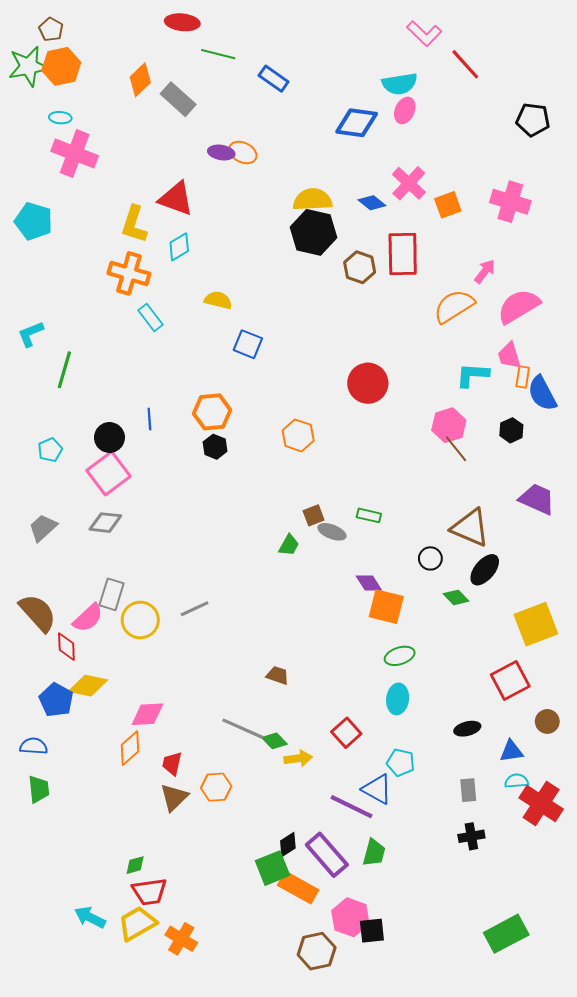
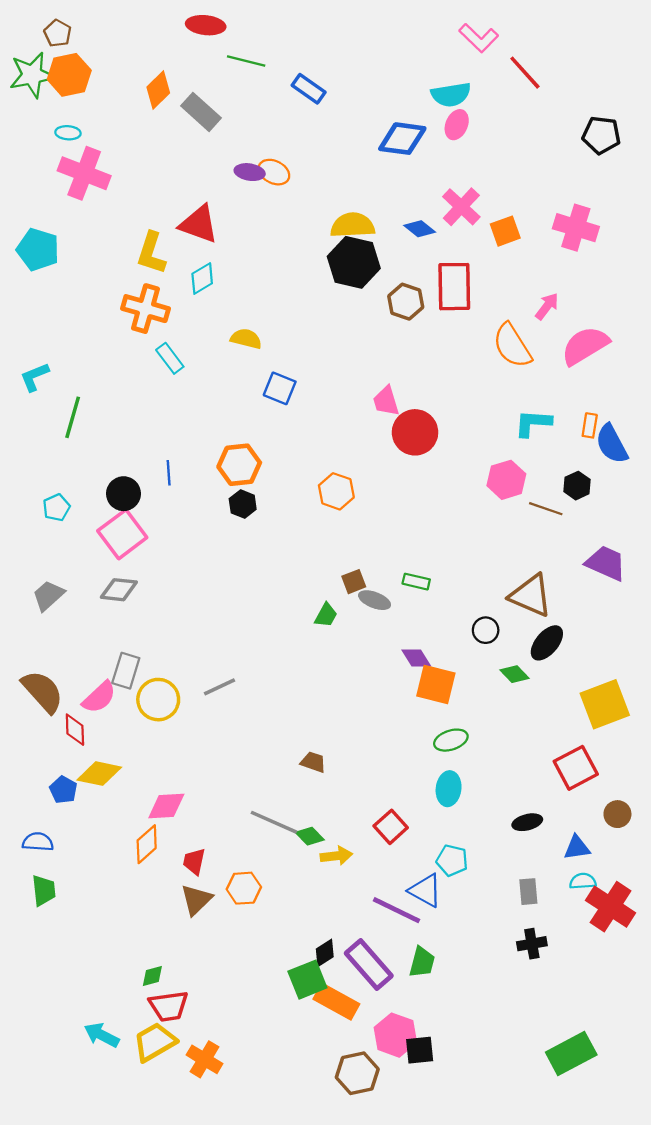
orange semicircle: (454, 306) -> (512, 346), turned -90
pink trapezoid: (509, 355) -> (386, 401), moved
brown line: (456, 449) -> (546, 509), moved, turned -32
blue pentagon: (56, 700) -> (63, 790), size x0.7

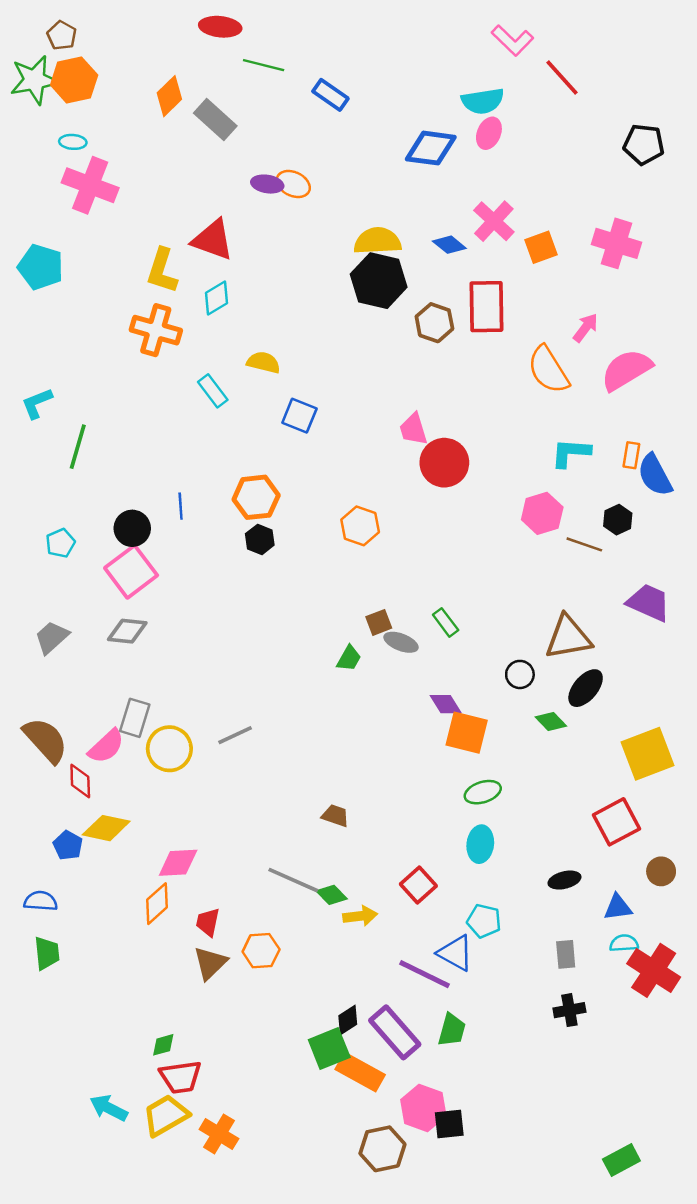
cyan rectangle: (170, 358) -> (213, 391), moved
green rectangle: (416, 582) -> (446, 622), turned 40
brown triangle: (531, 595) -> (568, 637), turned -33
green rectangle: (571, 1054) -> (621, 1160), moved, size x0.7

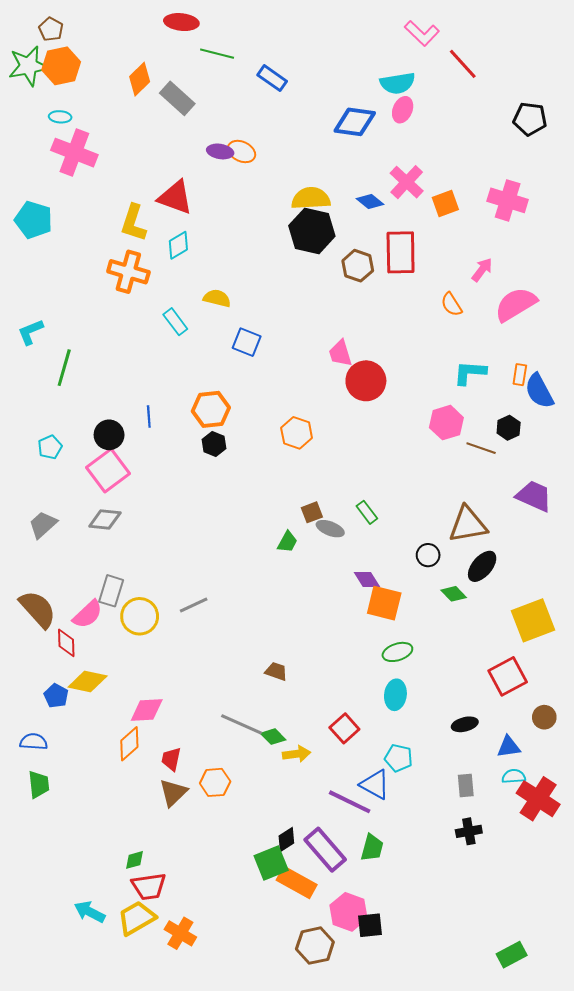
orange semicircle: (548, 370) -> (452, 304), size x0.6

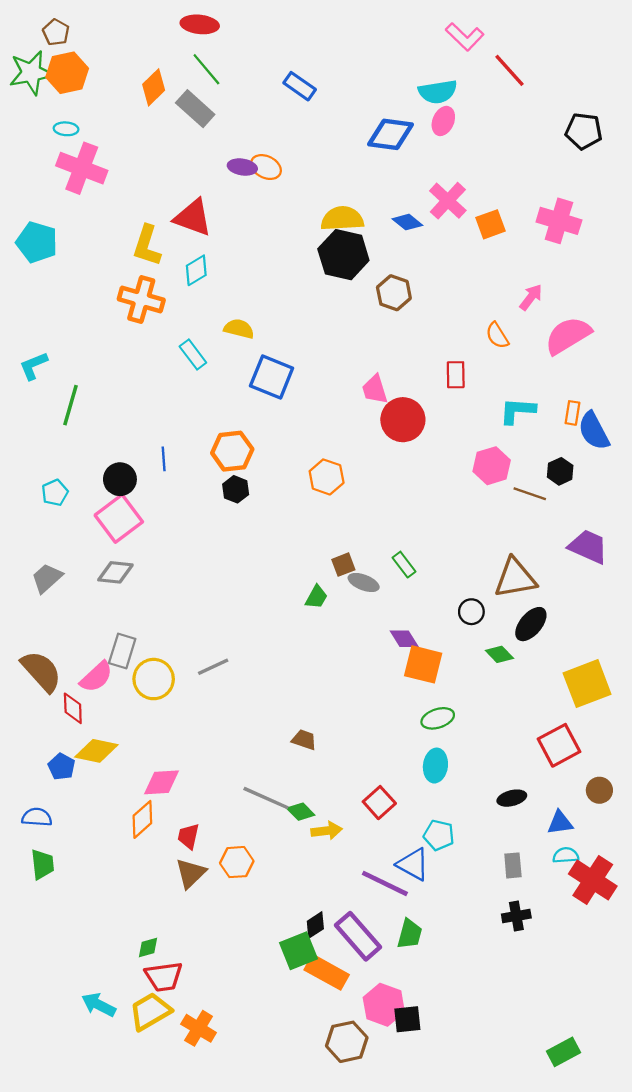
green line: (217, 54) -> (206, 69), moved, turned 36
red rectangle: (401, 252) -> (456, 375), moved, size x0.6
blue square: (247, 342) -> (272, 377), size x1.4

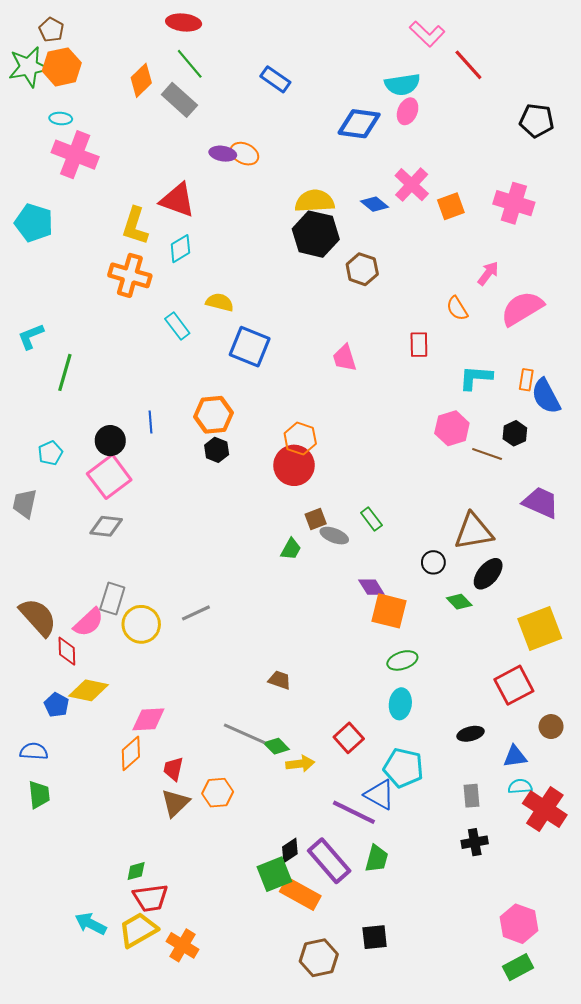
red circle: (403, 420) -> (294, 465), moved
gray trapezoid: (47, 578) -> (25, 504), moved, turned -36
cyan pentagon: (439, 835) -> (403, 768), size x1.4
pink hexagon: (384, 1005) -> (519, 924), moved

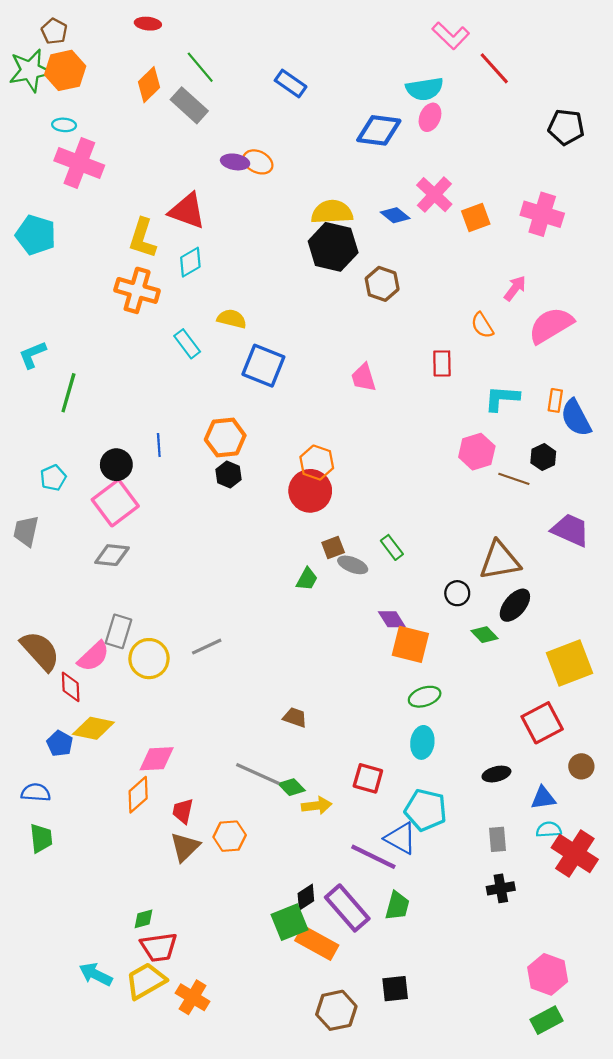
red ellipse: (184, 22) -> (148, 24), moved, size x0.7
red square: (349, 738) -> (368, 778), turned -32

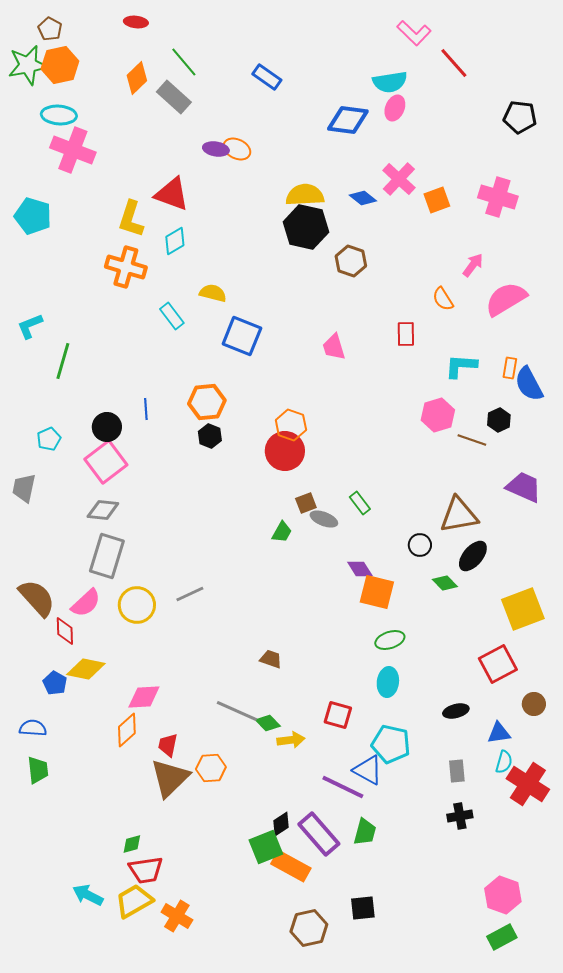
cyan ellipse: (64, 125) -> (59, 115), size x1.6
gray rectangle: (119, 631) -> (107, 556), moved, size x1.4
cyan semicircle: (549, 830) -> (504, 762), turned 110
brown triangle: (185, 847) -> (170, 778), size x1.4

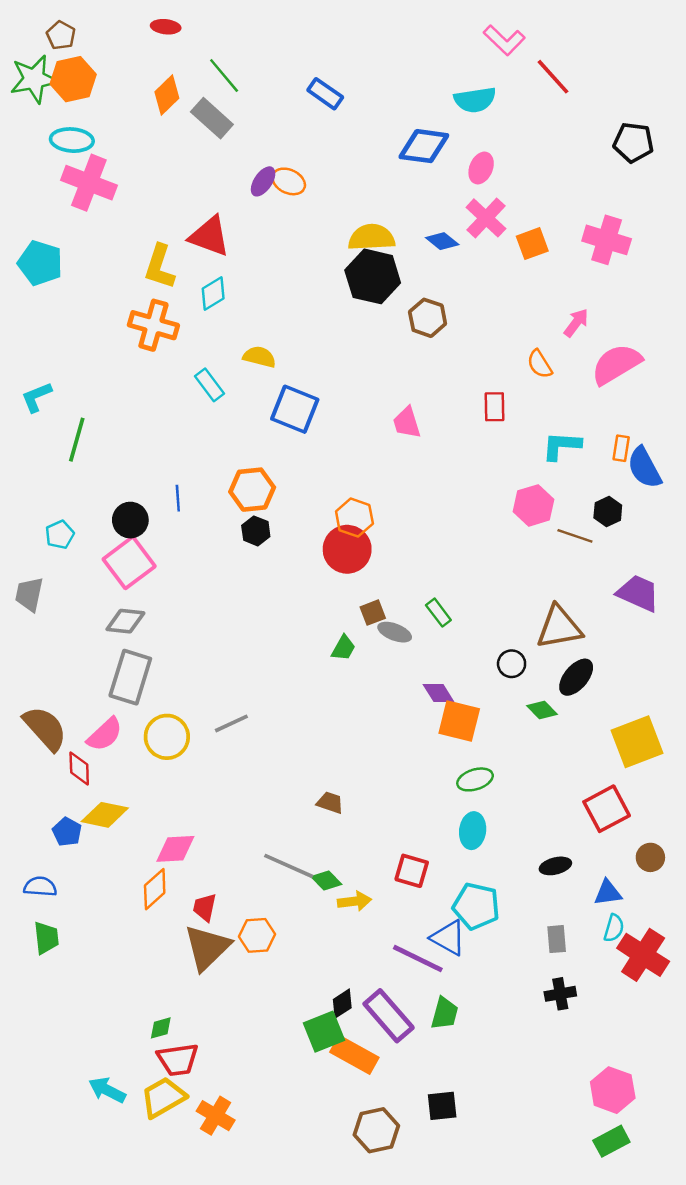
pink ellipse: (395, 108) -> (481, 168), moved
purple ellipse: (216, 149) -> (263, 181), turned -65

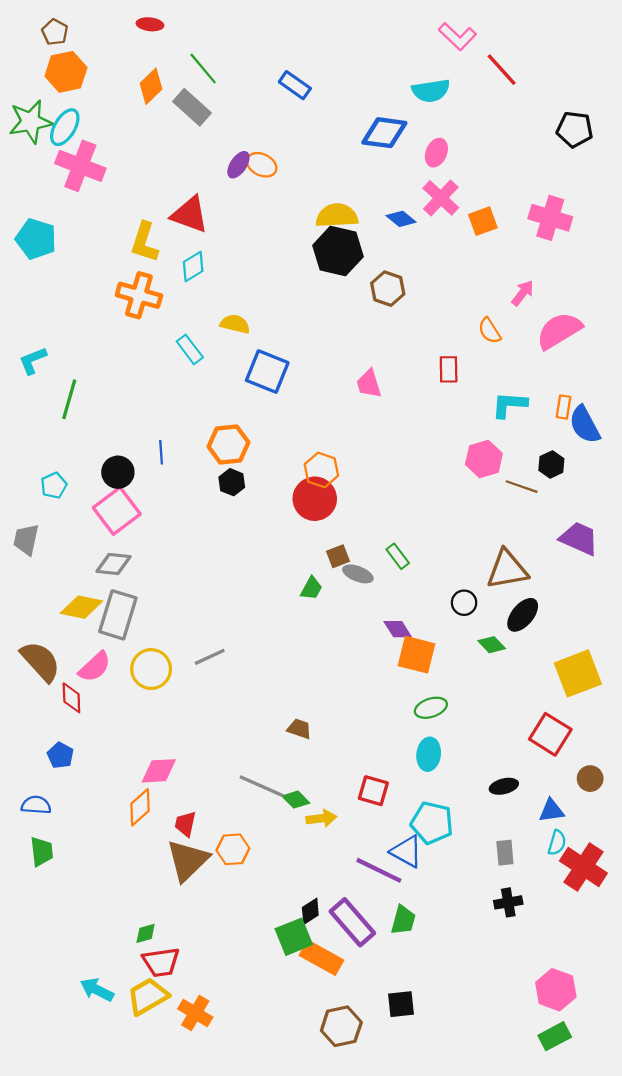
green star: (34, 79) -> (31, 122), moved
cyan ellipse: (72, 140) -> (65, 127), turned -63
red square: (607, 809) -> (550, 734), turned -30
yellow diamond: (105, 815) -> (81, 607), moved

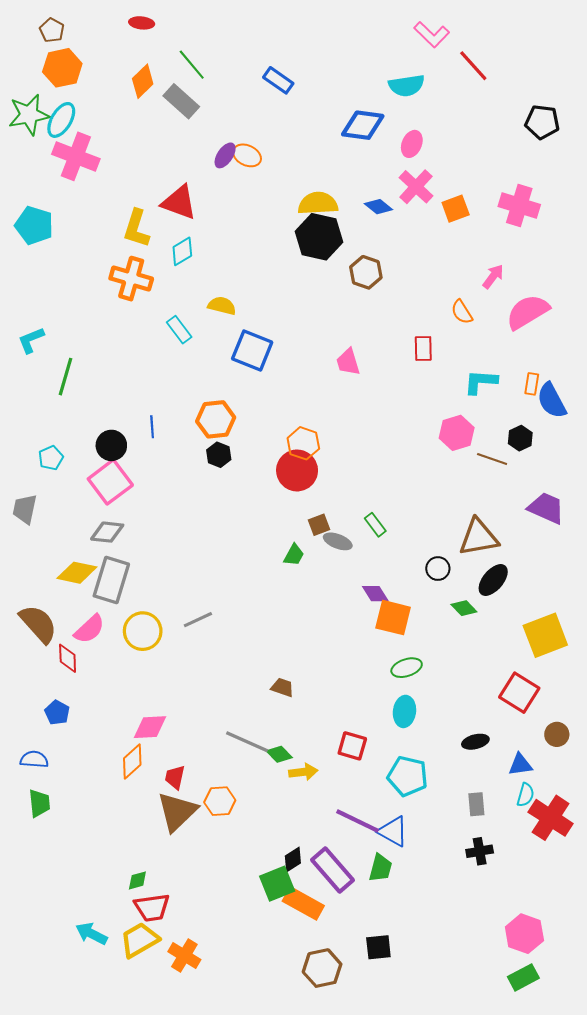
blue triangle: (407, 852) -> (393, 831), moved

